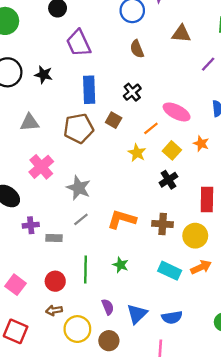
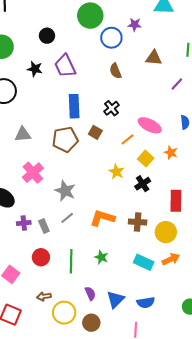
black star: (44, 75) -> (35, 69), moved
yellow star: (137, 153) -> (116, 172), moved
gray rectangle: (54, 238) -> (44, 226), moved, turned 64
red circle: (55, 281) -> (41, 257), moved

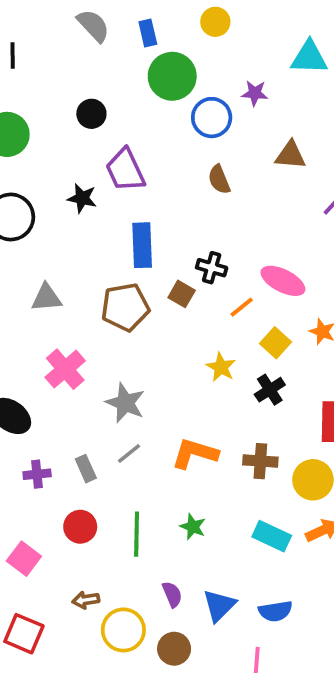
black star: (35, 69) -> (82, 198), moved
black cross: (111, 108) -> (212, 268), moved, turned -35
purple cross: (24, 223) -> (37, 474), moved

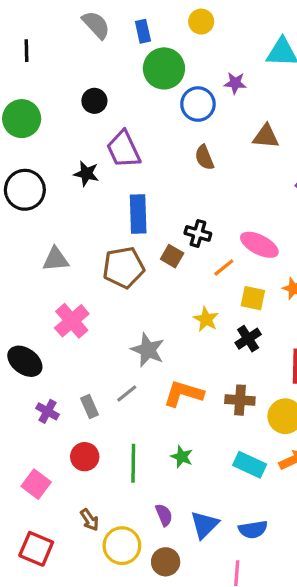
yellow square: (275, 343) -> (253, 298), turned -30
gray star: (125, 403) -> (148, 350), moved
purple cross: (37, 474) -> (48, 411), turned 35
brown arrow: (86, 600) -> (90, 520), turned -115

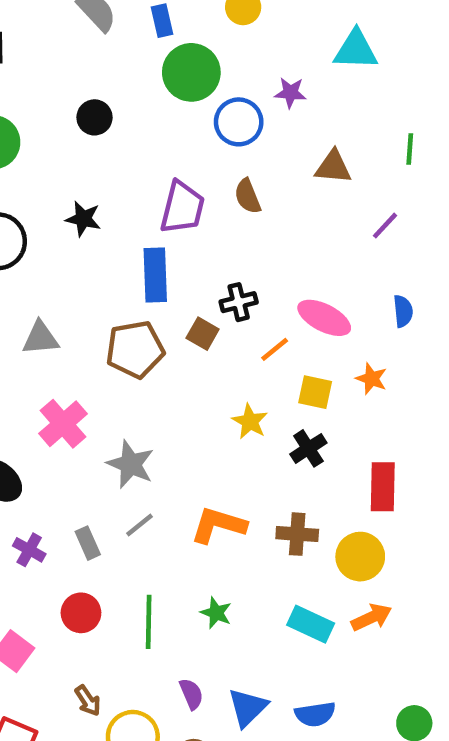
purple trapezoid: (124, 149) -> (182, 208), moved, turned -141
black cross: (198, 233) -> (239, 302), turned -30
gray star: (148, 350) -> (131, 464), moved

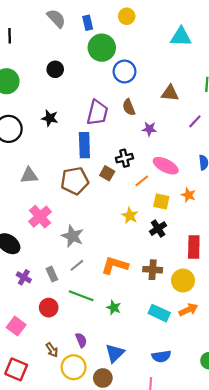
purple star: (290, 93) -> (149, 129), moved
green line: (149, 622) -> (81, 296), moved, turned -70
purple semicircle: (191, 694) -> (81, 340), moved
blue triangle: (248, 707) -> (115, 353), moved

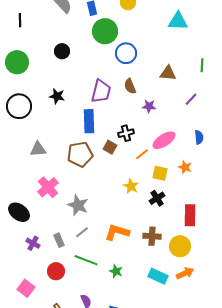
pink ellipse: (166, 166) -> (164, 140), turned -60

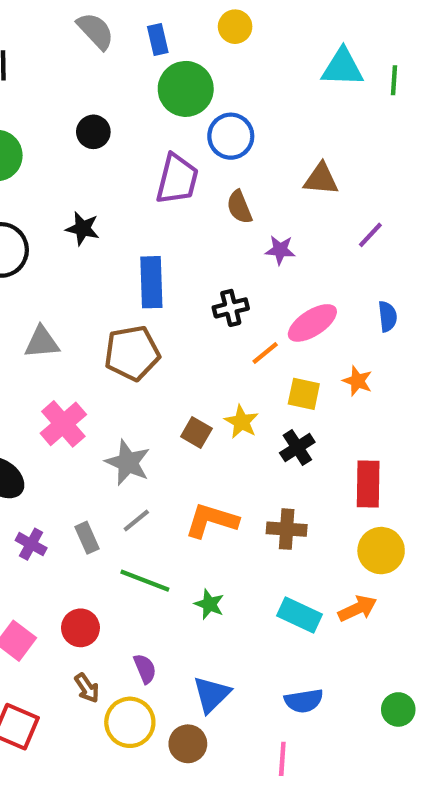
green line: (202, 65) -> (394, 80), moved
purple trapezoid: (101, 91) -> (177, 179), moved
brown square: (110, 147) -> (196, 432), moved
yellow circle: (180, 246) -> (381, 551), moved
red circle: (56, 271) -> (80, 628), moved

